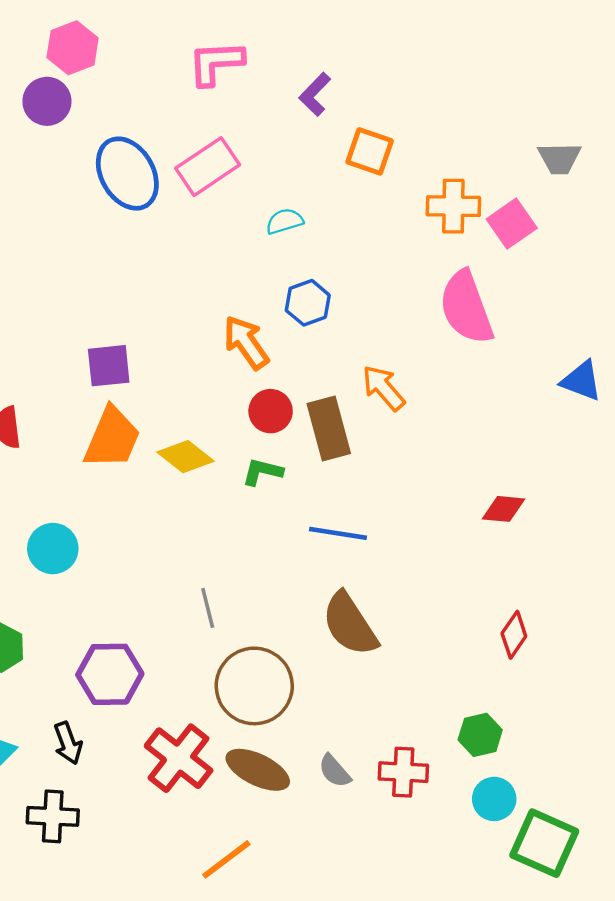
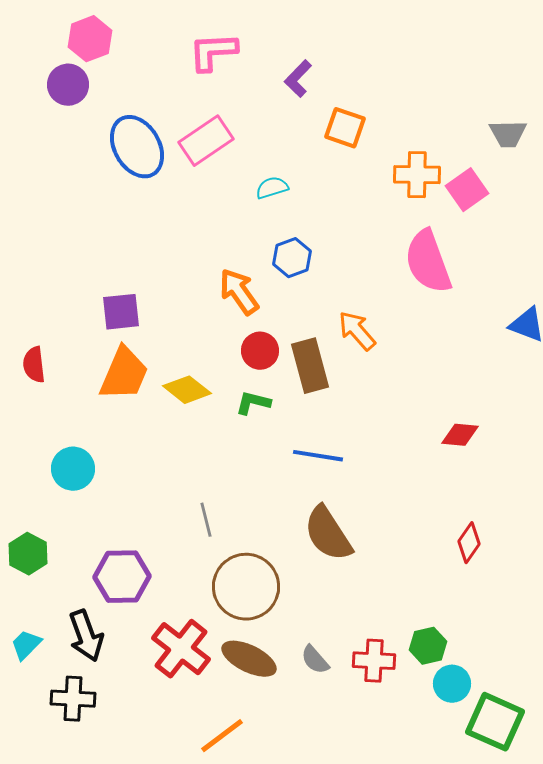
green hexagon: (480, 735) -> (428, 646), moved
black arrow: (68, 743) -> (86, 636), size x1.4

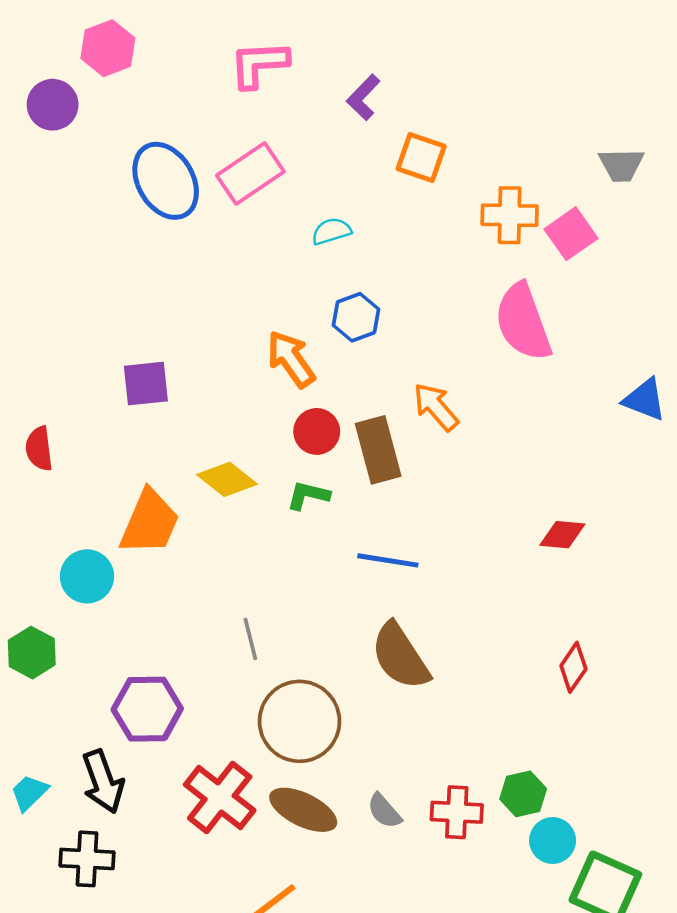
purple circle: (68, 85) -> (53, 105), moved
orange trapezoid: (124, 374) -> (150, 522), moved
green hexagon: (28, 554) -> (32, 653), moved

